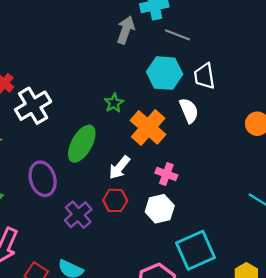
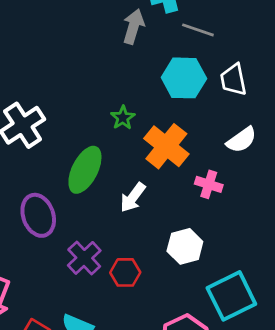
white semicircle: (189, 110) -> (242, 140), moved, turned 80
pink cross: (166, 174) -> (209, 184), moved
red hexagon: (115, 200) -> (125, 272), moved

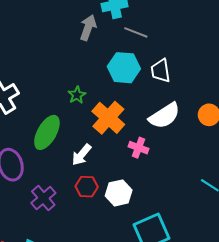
white semicircle: (242, 140) -> (164, 116), size x1.4
red hexagon: (125, 272) -> (87, 187), moved

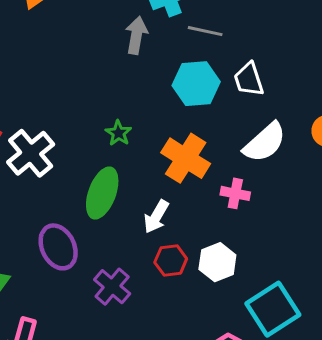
green star: (77, 95) -> (118, 133), moved

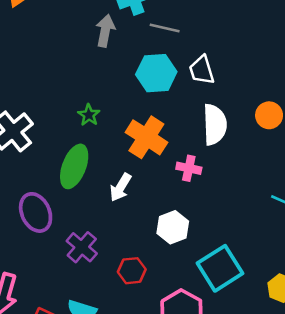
white semicircle: (265, 142) -> (215, 125), turned -51
red hexagon: (171, 261) -> (132, 271), moved

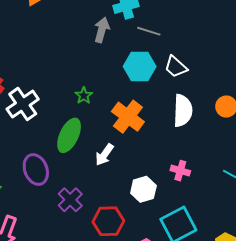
white trapezoid: (202, 70) -> (176, 67), turned -35
pink cross: (189, 168) -> (180, 171), moved
red hexagon: (132, 271) -> (108, 221), size x1.4

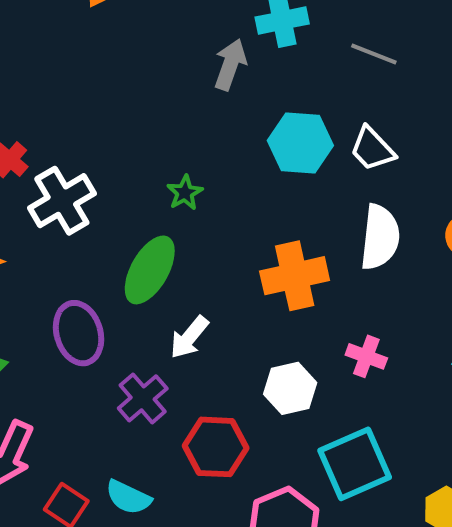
gray line: (149, 31) -> (374, 54), moved
orange cross: (128, 117) -> (295, 276), moved, turned 36
white arrow: (104, 155) -> (189, 337), moved

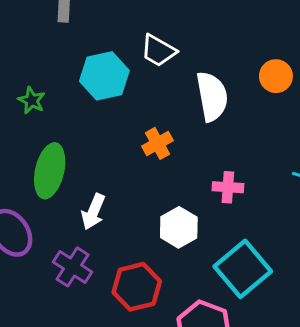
cyan hexagon: (300, 143) -> (104, 76), moved
white trapezoid: (372, 149) -> (158, 51), moved
green star: (185, 193) -> (32, 100), moved
orange cross: (295, 276) -> (158, 143), size x0.6

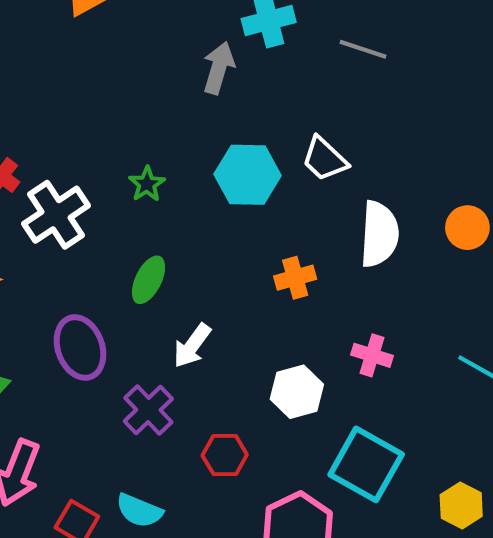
green ellipse: (50, 171) -> (148, 280), size x0.7
cyan square: (243, 269) -> (366, 464), turned -34
red hexagon: (137, 287) -> (225, 455), size x0.7

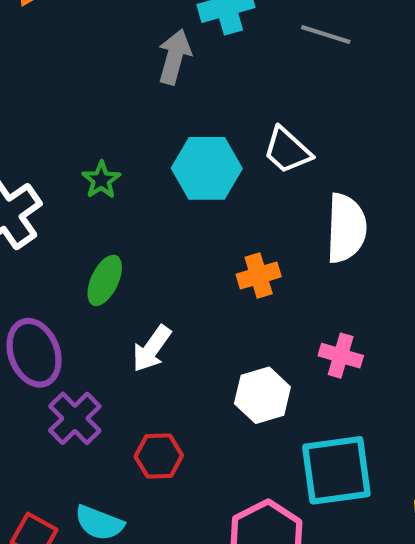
purple cross: (148, 410) -> (75, 418), moved
red hexagon: (225, 455) -> (159, 456), moved
cyan square: (366, 464) -> (336, 470), turned -36

